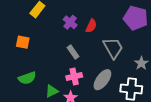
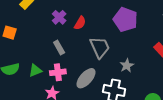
green triangle: (52, 91) -> (35, 70), moved

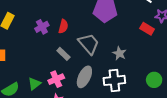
purple cross: (59, 17) -> (42, 27), turned 32
gray rectangle: (59, 47) -> (63, 54), moved

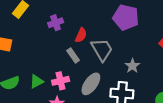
red semicircle: (63, 26) -> (81, 35), moved

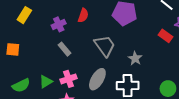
red semicircle: (81, 35) -> (83, 15), moved
gray rectangle: (73, 55) -> (65, 49), moved

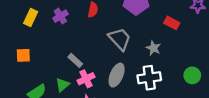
purple cross: (59, 24) -> (60, 16), moved
red rectangle: (165, 36) -> (172, 23), moved
gray rectangle: (65, 49) -> (75, 60), moved

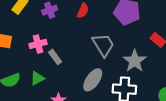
gray star: (153, 48) -> (135, 61), size x1.5
pink cross: (86, 79) -> (38, 44), moved

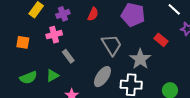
pink cross: (38, 44) -> (54, 35), moved

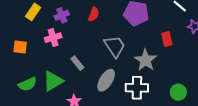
red rectangle: (161, 40) -> (167, 39), turned 40
gray rectangle: (68, 56) -> (77, 63), moved
green triangle: (52, 76) -> (53, 81), size x1.5

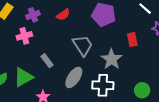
red semicircle: (94, 14) -> (63, 15), turned 32

